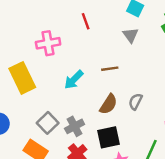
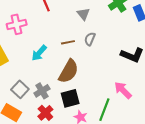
gray semicircle: (136, 101) -> (90, 39), moved
brown semicircle: (108, 104) -> (69, 71), size x1.4

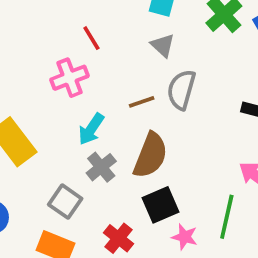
pink cross: (17, 24) -> (69, 78), moved
gray semicircle: (90, 39) -> (181, 90), size x1.5
gray cross: (42, 91) -> (101, 167), moved

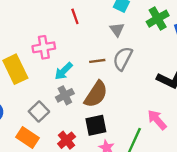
pink cross: (69, 78) -> (44, 47), moved

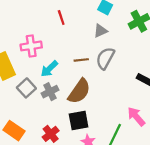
gray triangle: (117, 30) -> (100, 31), turned 40
gray square: (39, 112) -> (26, 88), moved

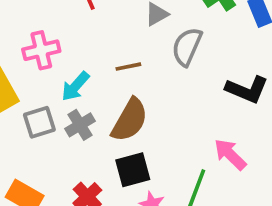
gray semicircle: (105, 58) -> (187, 47), moved
gray square: (26, 88) -> (39, 122), turned 30

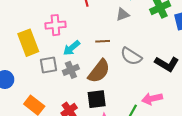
gray semicircle: (187, 47) -> (131, 56), moved, turned -90
pink arrow: (230, 154) -> (152, 99), turned -66

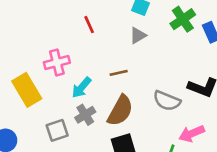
gray semicircle: (131, 56) -> (167, 101), moved
gray square: (48, 65) -> (57, 130), moved

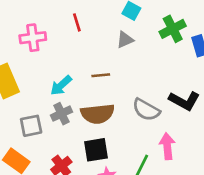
pink cross: (57, 62) -> (33, 38), moved
brown semicircle: (120, 111) -> (98, 114), turned 48
pink arrow: (192, 134) -> (167, 146), turned 100

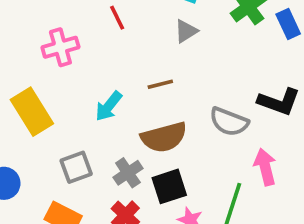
gray cross: (61, 114) -> (128, 173), moved

